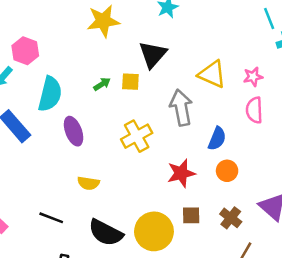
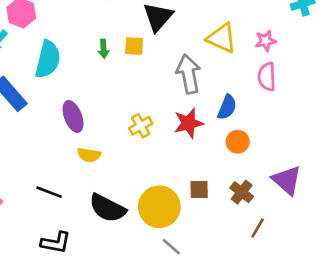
green arrow: (102, 84) -> (104, 49), turned 119
purple ellipse: (74, 131) -> (73, 116), moved
yellow cross: (137, 136) -> (141, 126), moved, size x0.7
red star: (181, 173) -> (189, 123), moved

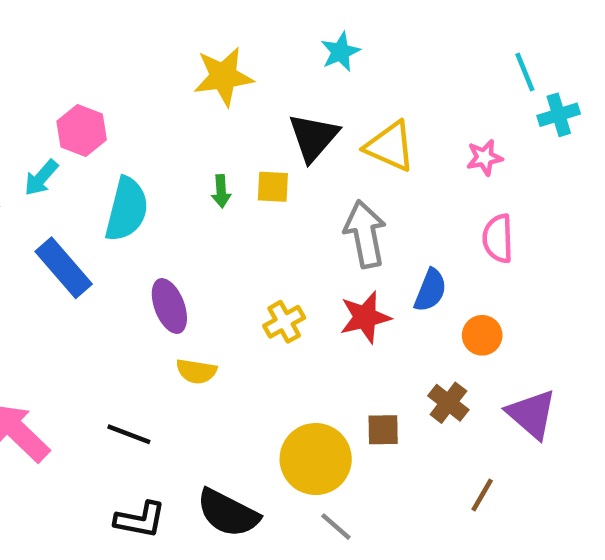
yellow triangle: (222, 38) -> (390, 146), moved
pink star: (266, 41) -> (484, 158), moved
orange circle: (238, 142) -> (482, 335), moved
brown cross: (242, 192) -> (448, 403), moved
black semicircle: (108, 208) -> (228, 513), moved

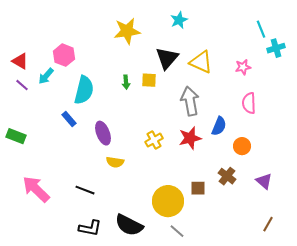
blue rectangle: (64, 268) -> (69, 119), moved, size x0.6
purple triangle: (532, 414) -> (264, 181), size x0.7
brown line: (482, 495) -> (268, 224), moved

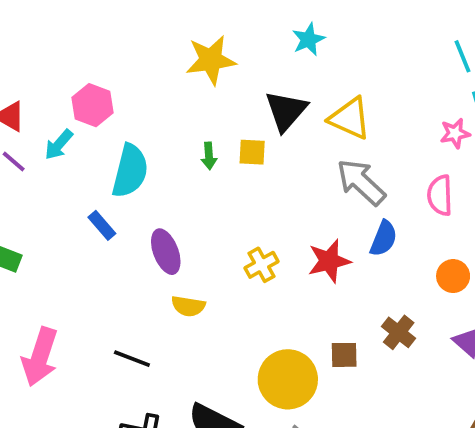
pink star: (243, 67) -> (455, 133), moved
gray arrow: (190, 101) -> (361, 182), moved, turned -36
orange circle: (242, 146) -> (453, 276), moved
pink arrow: (36, 189) -> (40, 357), turned -116

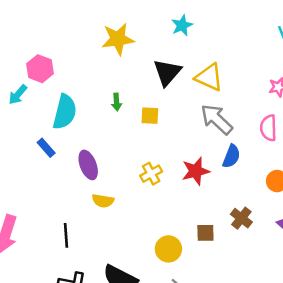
yellow square: (252, 152) -> (150, 116), moved
black line: (132, 359) -> (66, 235), turned 65
yellow circle: (288, 379) -> (168, 249), size x0.7

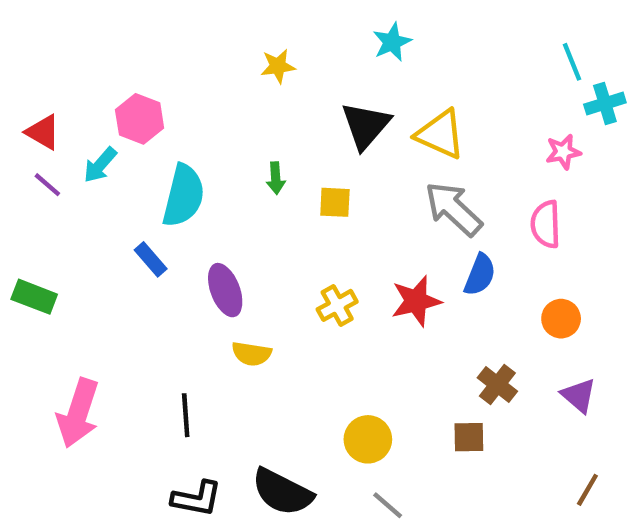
yellow star: (118, 39) -> (278, 66), size x0.6
brown square: (205, 233) -> (469, 437), moved

